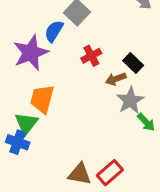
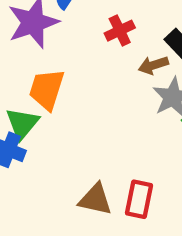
red rectangle: (110, 173) -> (139, 199), turned -40

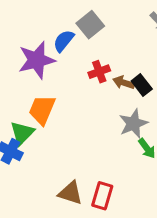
brown arrow: (153, 65) -> (124, 83), moved, turned 30

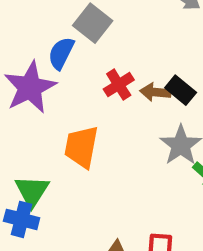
orange trapezoid: (42, 110) -> (81, 147), moved

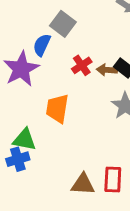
green triangle: (32, 191) -> (24, 140), turned -50
blue cross: (22, 219) -> (18, 159), turned -30

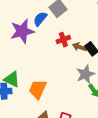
orange trapezoid: (57, 109) -> (38, 89), moved

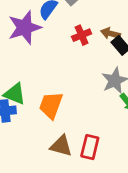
brown arrow: (79, 47) -> (111, 33), moved

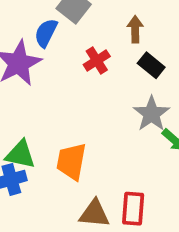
brown arrow: (111, 33) -> (135, 29), moved, turned 84

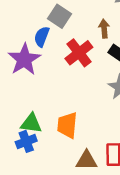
red cross: (97, 60) -> (79, 53), size x1.5

